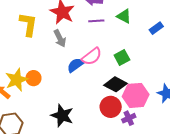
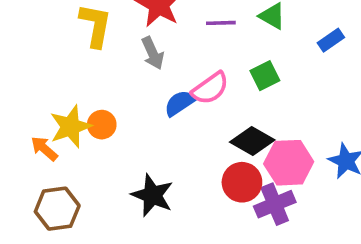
green square: (122, 58) -> (265, 76), moved
purple cross: (129, 118) -> (275, 204), size x1.5

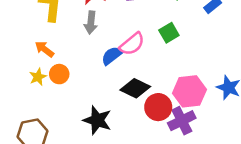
gray arrow: (153, 53) -> (91, 23), turned 35
yellow star: (70, 127) -> (38, 77), size x0.6
black diamond: (252, 141) -> (135, 88), moved
orange arrow: (44, 149) -> (44, 49), moved

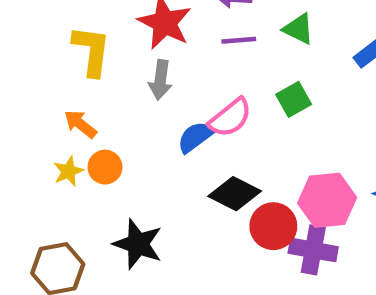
black star: (97, 120) -> (138, 244), moved
purple cross: (182, 121) -> (313, 250), turned 36

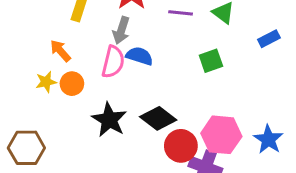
pink semicircle: (230, 118) -> (113, 62), moved, turned -48
blue semicircle: (195, 137) -> (139, 56), moved, turned 44
black star: (138, 244) -> (109, 120), moved

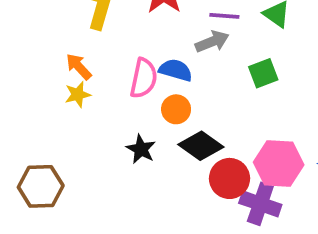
gray arrow: (121, 30) -> (212, 42), moved, turned -128
yellow star: (46, 82) -> (78, 95), moved
orange circle: (72, 84) -> (176, 109), moved
black star: (109, 120) -> (141, 149), size x0.7

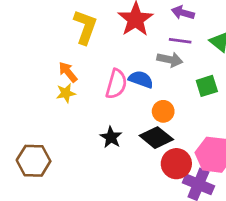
gray arrow: (212, 42) -> (170, 60), turned 30
orange circle: (176, 109) -> (163, 111), moved

